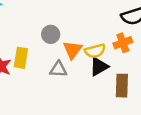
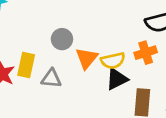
gray triangle: (58, 69) -> (51, 78), moved

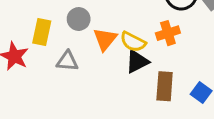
yellow semicircle: (113, 61) -> (133, 42), turned 40
yellow rectangle: (26, 65) -> (42, 32), moved

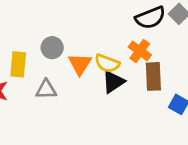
orange cross: (168, 33) -> (140, 51), turned -30
brown rectangle: (165, 86) -> (153, 76), moved

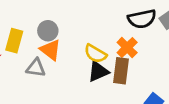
orange triangle: (80, 64) -> (50, 50), moved, turned -35
brown rectangle: (153, 76) -> (121, 71), moved

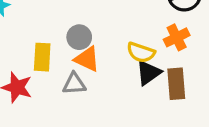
orange cross: (127, 48) -> (177, 37), turned 30
brown rectangle: (121, 71) -> (176, 84), moved

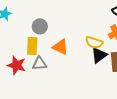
gray circle: (79, 37) -> (40, 26), moved
gray triangle: (74, 84) -> (40, 64), moved

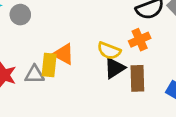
gray circle: (40, 26) -> (20, 15), moved
yellow rectangle: (32, 46) -> (49, 65), moved

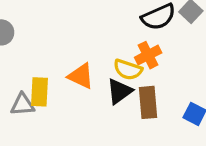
yellow semicircle: (109, 51) -> (128, 70), moved
orange triangle: (64, 54) -> (81, 76), moved

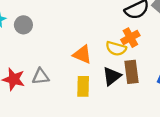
black triangle: (119, 91) -> (112, 76), moved
yellow rectangle: (40, 92) -> (83, 86), moved

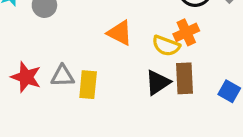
orange triangle: (82, 54) -> (120, 33), moved
yellow rectangle: (83, 86) -> (88, 85), moved

